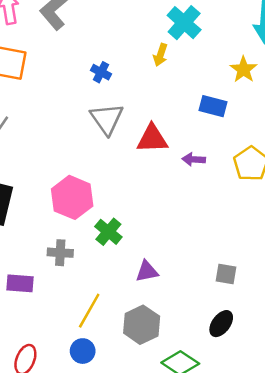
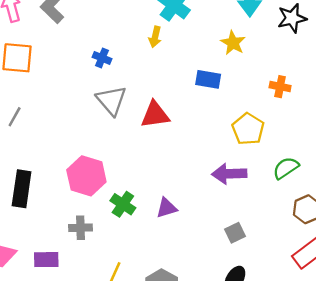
purple arrow: (194, 159) -> (229, 174), moved, size x1.6
purple triangle: (147, 271) -> (167, 208), moved
gray square: (226, 274) -> (235, 233), turned -30

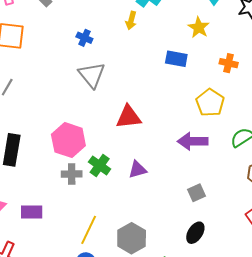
orange cross: (280, 87) -> (229, 63), moved
red triangle: (155, 115) -> (129, 117), moved
gray cross: (80, 228) -> (72, 174), moved

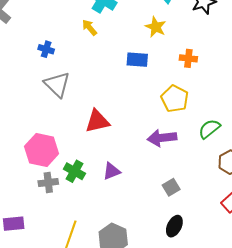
yellow arrow: (131, 21) -> (89, 28), turned 132

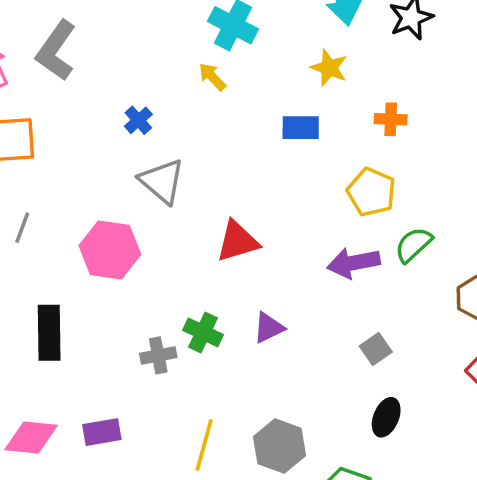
blue cross: (46, 49) -> (138, 120), turned 35
green semicircle: (209, 129) -> (413, 245), moved
pink hexagon: (42, 150) -> (110, 250), moved

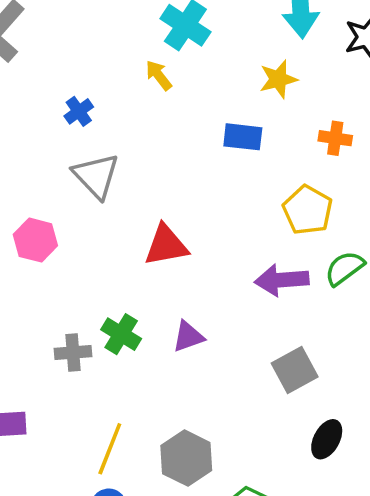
yellow star: (329, 68) -> (278, 79), turned 30
pink hexagon: (110, 250) -> (35, 240), size x0.7
gray square: (376, 349) -> (295, 370), size x1.4
black ellipse: (386, 417) -> (327, 439), moved

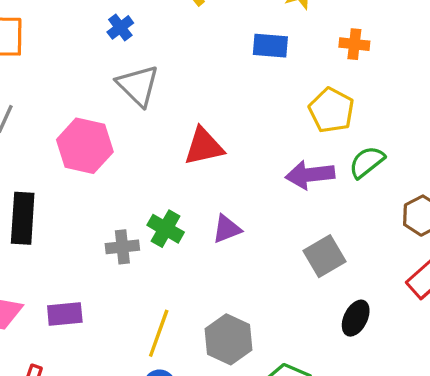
pink hexagon: (35, 240) -> (85, 146), size x1.4

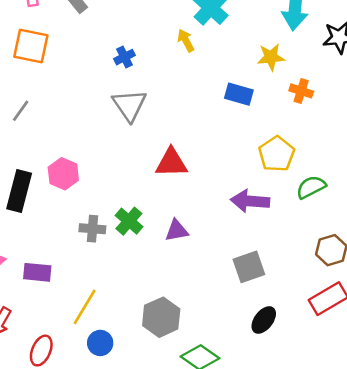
orange cross: (354, 44) -> (301, 91), moved
pink hexagon: (85, 146) -> (63, 174), moved, size x0.7
green semicircle: (367, 162) -> (311, 187), moved
yellow line: (159, 333) -> (85, 307), moved

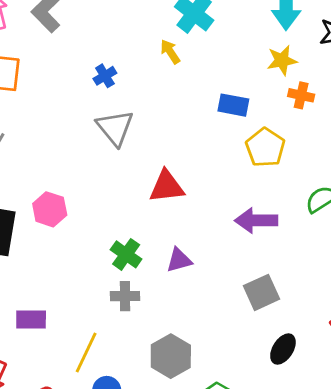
yellow star: (271, 57) -> (282, 60), moved
yellow pentagon: (277, 154) -> (265, 148), moved
gray cross: (92, 229) -> (125, 296), moved

